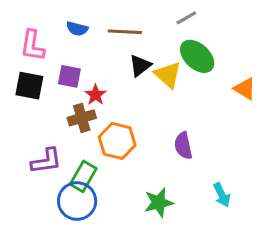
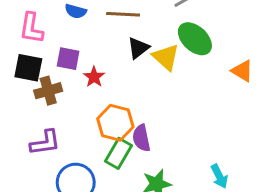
brown cross: (82, 118) -> (48, 91), moved
purple semicircle: (183, 146) -> (141, 138), moved
green rectangle: (83, 176) -> (118, 153), moved

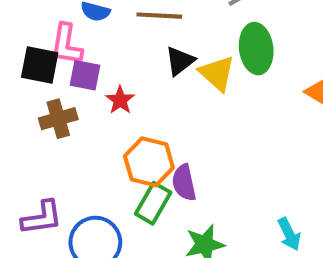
pink L-shape: (31, 28) -> (66, 44), moved
green ellipse: (195, 39) -> (256, 49), turned 40
black square: (28, 68) -> (40, 65), moved
purple L-shape: (45, 143) -> (42, 218), moved

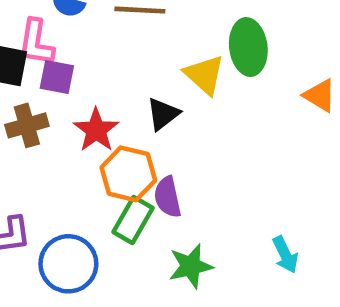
black triangle: (180, 61) -> (163, 114), moved
red star: (120, 100) -> (96, 130), moved, size x1.4

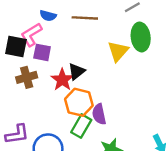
pink L-shape: (36, 42) -> (31, 35), turned 50
yellow triangle: (204, 75) -> (118, 51), turned 30
black triangle: (163, 114) -> (77, 71), moved

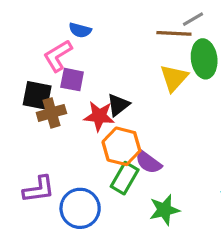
brown line: (85, 18) -> (174, 33), moved
black square: (16, 46) -> (37, 95), moved
red star: (62, 80) -> (99, 116), turned -30
purple semicircle: (99, 114) -> (148, 162), turned -42

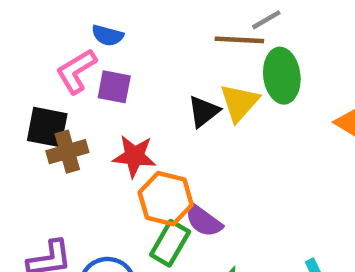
purple square: (72, 80) -> (114, 87), moved
black triangle: (118, 105) -> (204, 111), moved

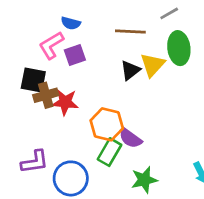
brown line: (239, 40) -> (130, 31), moved
purple square: (114, 87) -> (75, 55), turned -30
red star: (134, 156) -> (65, 102), moved

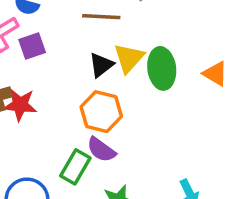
green ellipse: (179, 48) -> (162, 68), moved
orange hexagon: (107, 124) -> (101, 112), moved

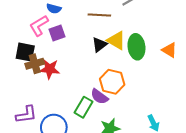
yellow triangle: (129, 58) -> (116, 40), turned -42
orange hexagon: (101, 112) -> (112, 82), moved

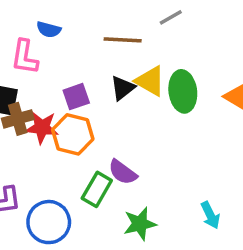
pink L-shape: (39, 26) -> (25, 57), turned -50
purple square: (57, 33) -> (76, 97), moved
orange hexagon: (112, 82) -> (73, 134), moved

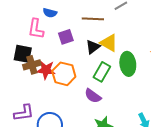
green ellipse: (183, 91) -> (128, 64), moved
purple square: (76, 97) -> (66, 37), moved
green rectangle: (97, 189) -> (102, 72), moved

